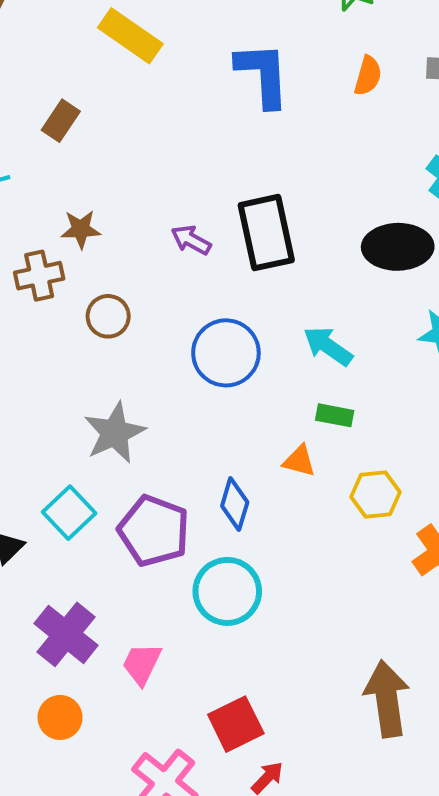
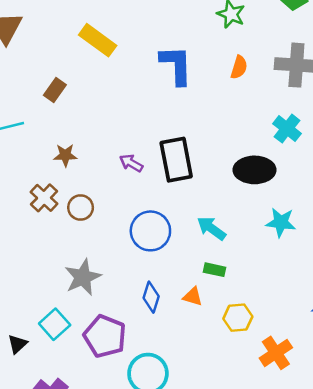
brown cross: (39, 276) -> (44, 198), moved, turned -36
blue diamond: (235, 504) -> (151, 297), moved

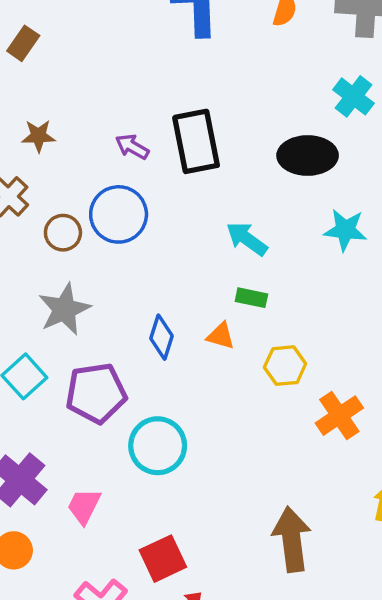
brown circle: (81, 208) -> (63, 233), moved
blue circle: (150, 231) -> (119, 214), moved
purple pentagon: (105, 336) -> (96, 393), turned -30

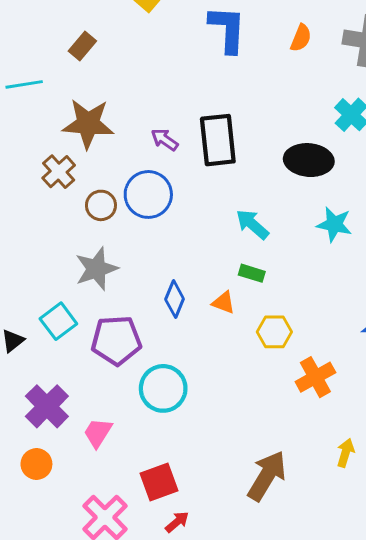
brown star: (38, 136) -> (88, 124), size x1.8
brown arrow: (292, 539) -> (267, 476), turned 33

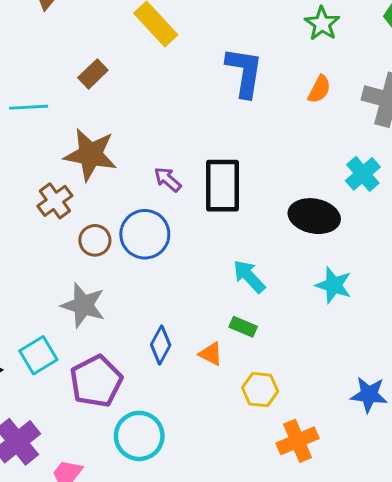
gray star: (96, 269) -> (83, 305), turned 30
purple pentagon: (116, 340) -> (96, 381), turned -30

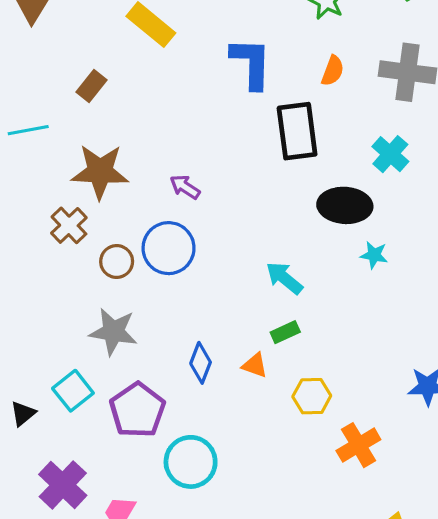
black rectangle: (223, 186) -> (297, 131), moved
cyan star: (334, 285) -> (374, 255), moved, size x0.7
green rectangle: (243, 327) -> (285, 332), turned -40

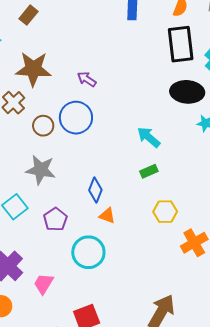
black rectangle: (297, 131) -> (181, 44), moved
orange triangle: (255, 365) -> (107, 216), moved
purple pentagon: (137, 410) -> (55, 219), size x0.7

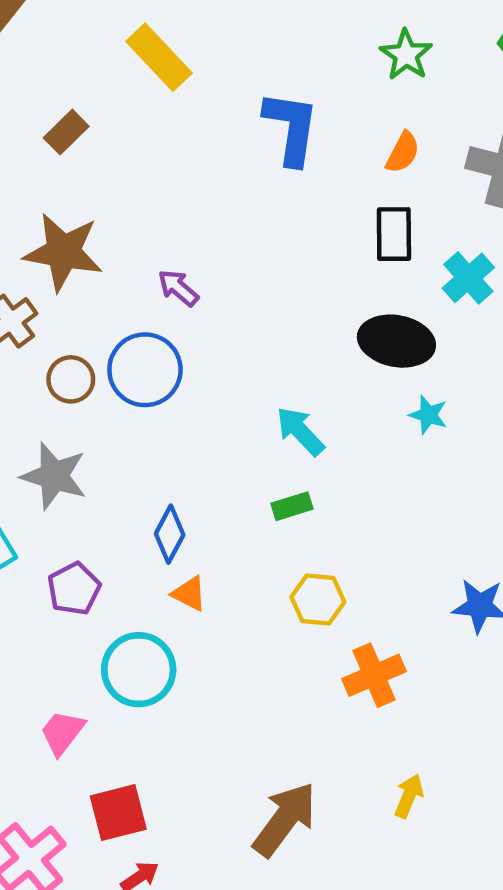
black rectangle: (181, 44) -> (394, 234), size x0.7
pink trapezoid: (43, 284) -> (62, 732), moved

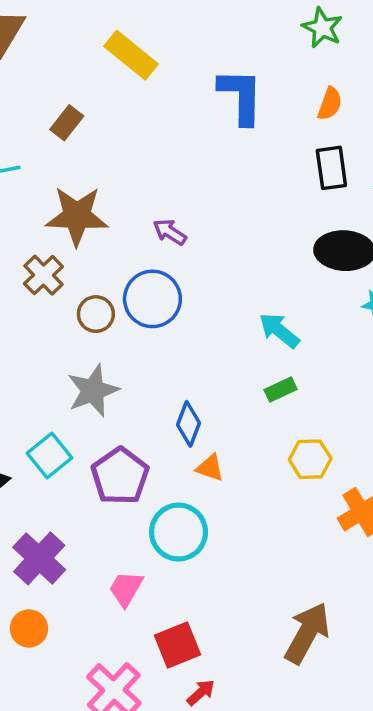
gray star: (54, 476) -> (93, 391), turned -30
purple pentagon: (74, 589) -> (120, 476), size x1.4

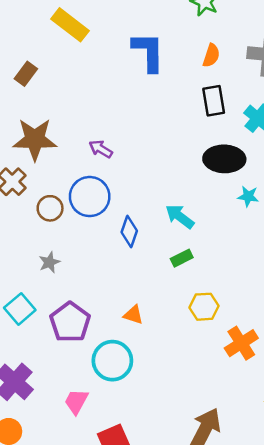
gray star: (93, 391) -> (49, 262), size x0.6
blue diamond: (188, 424) -> (129, 232), moved

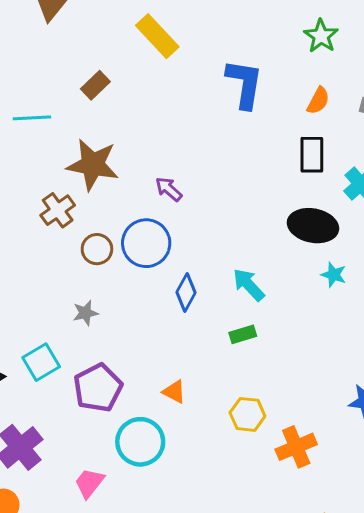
yellow hexagon: (204, 307) -> (247, 414), moved

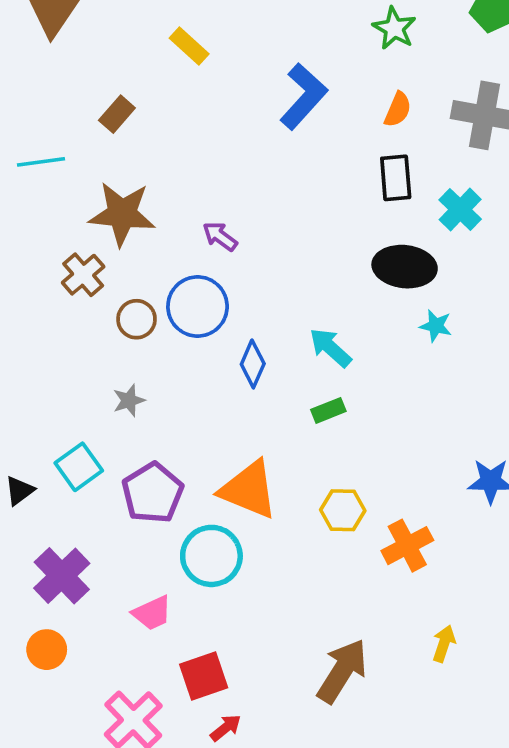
yellow rectangle: (157, 36) -> (189, 46), size x0.7
blue L-shape: (244, 84) -> (304, 96), turned 38
orange triangle: (174, 392) -> (249, 490), size x2.0
pink trapezoid: (89, 483) -> (152, 613), turned -148

